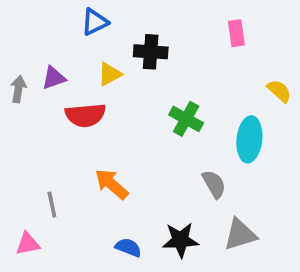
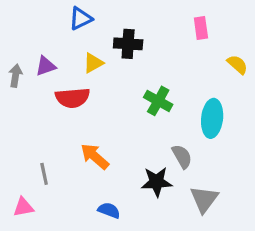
yellow semicircle: (279, 91) -> (237, 64), moved
gray triangle: (240, 234) -> (204, 199), turned -36
black star: (180, 240) -> (157, 182), moved

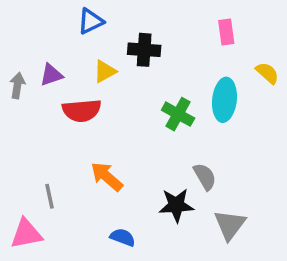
cyan ellipse: (212, 118) -> (224, 100), moved
pink triangle: (23, 207) -> (26, 234), size x1.4

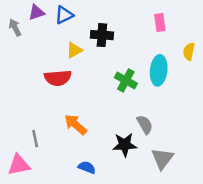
yellow semicircle: (267, 73) -> (189, 51), turned -120
purple triangle: (51, 75) -> (36, 12), moved
gray arrow: (17, 86) -> (15, 27), moved, turned -36

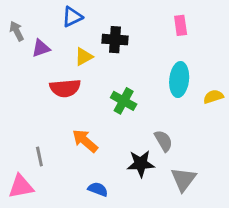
purple triangle: (36, 12) -> (41, 48), moved
yellow semicircle: (189, 51) -> (213, 97), moved, turned 60
green cross: (126, 80) -> (124, 101), moved

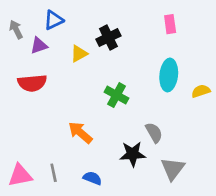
blue triangle: (72, 17) -> (54, 20), moved
black cross: (115, 40) -> (108, 37), turned -30
red semicircle: (65, 88) -> (32, 83), moved
gray line: (39, 156) -> (54, 173), moved

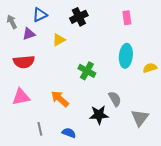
black cross: (108, 37) -> (79, 17), moved
gray triangle: (173, 169) -> (140, 118), moved
pink triangle: (20, 175) -> (21, 97), moved

